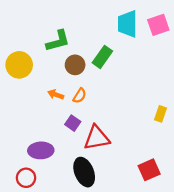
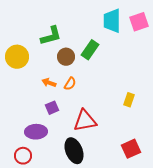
yellow rectangle: (161, 114) -> (129, 100), moved
purple square: (73, 123) -> (52, 108), moved, turned 32

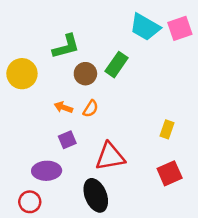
cyan trapezoid: (112, 21) -> (145, 27), turned -60
red square: (131, 149) -> (170, 173), moved

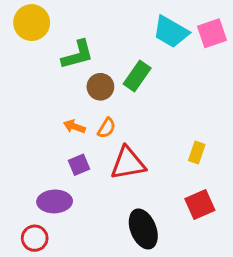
yellow circle: (22, 74) -> (32, 23), moved
red triangle: (110, 157) -> (128, 163), moved
black ellipse: (96, 195) -> (143, 229), moved

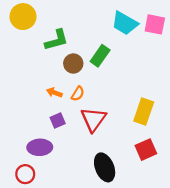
pink square: (212, 33) -> (155, 24), turned 30
yellow rectangle: (197, 153) -> (144, 112), size x1.6
red triangle: (128, 163) -> (93, 119), turned -44

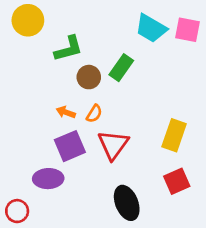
purple square: (58, 120) -> (70, 146), size x1.6
red circle: (25, 174) -> (17, 211), moved

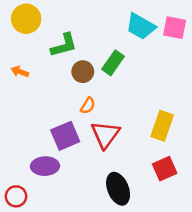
orange arrow: (66, 112) -> (20, 72), moved

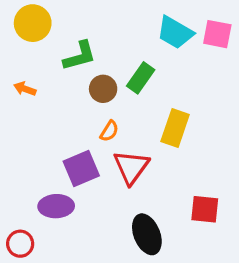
yellow rectangle: (162, 126) -> (175, 128), moved
red square: (165, 169) -> (205, 209), turned 30

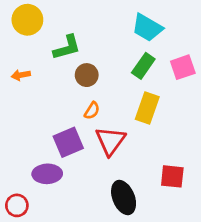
pink square: (217, 34) -> (183, 67), moved, turned -30
green rectangle: (141, 78) -> (143, 66), moved
orange arrow: (25, 89) -> (21, 75), turned -30

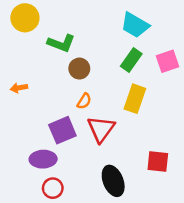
green L-shape: (67, 47) -> (61, 43), turned 36
orange arrow: (21, 75) -> (19, 88), moved
red circle: (17, 205) -> (53, 188), moved

